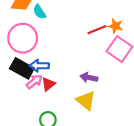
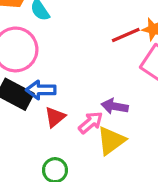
pink arrow: (34, 82) -> (91, 123), moved
yellow triangle: (86, 101) -> (111, 141), turned 45

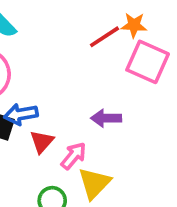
pink arrow: (91, 123) -> (74, 156), moved
yellow triangle: (111, 141) -> (94, 183), moved

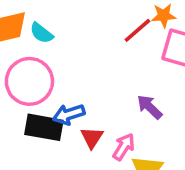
purple arrow: (106, 118) -> (150, 107), turned 52

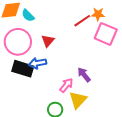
purple arrow: (150, 107) -> (84, 75), moved
red triangle: (92, 138) -> (48, 41), moved

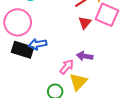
red triangle: (48, 41) -> (85, 23), moved
purple arrow: (84, 75) -> (85, 56), turned -42

